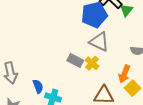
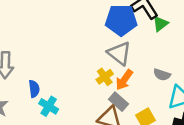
gray rectangle: (75, 61) -> (118, 102), moved
orange arrow: (124, 74) -> (124, 80), moved

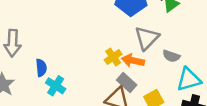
gray triangle: (119, 53) -> (147, 38), moved, turned 35
orange arrow: (124, 80) -> (133, 61), turned 65

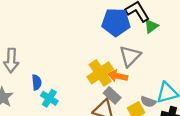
gray semicircle: (171, 56) -> (148, 102), moved
yellow cross: (113, 57) -> (100, 73), size x1.6

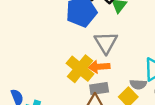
gray rectangle: (112, 95) -> (99, 88), turned -35

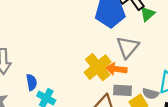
gray rectangle: (99, 88) -> (123, 90), moved

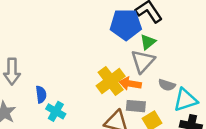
green triangle: (148, 14) -> (148, 42), moved
gray semicircle: (150, 94) -> (167, 85), moved

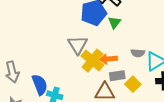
gray triangle: (143, 61) -> (78, 45), moved
blue semicircle: (41, 94) -> (40, 85), size x1.5

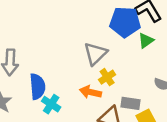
orange arrow: (108, 59) -> (90, 92), moved
yellow cross: (92, 61) -> (107, 77), size x0.6

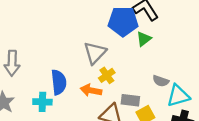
blue semicircle: (37, 86) -> (59, 82), moved
cyan cross: (51, 104) -> (42, 102), moved, turned -30

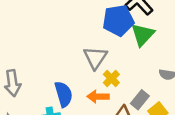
green triangle: (144, 39) -> (143, 35), size x1.5
gray rectangle: (130, 100) -> (140, 100), turned -48

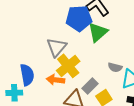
yellow cross: (111, 78) -> (68, 66), size x1.6

